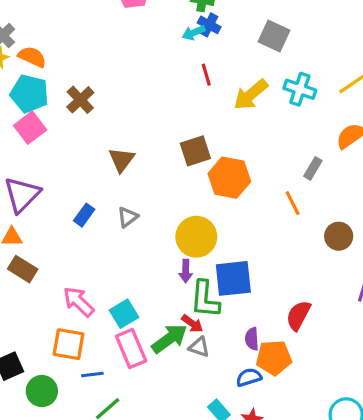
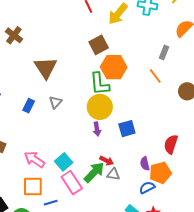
brown square: (195, 151) -> (99, 45), moved
brown triangle: (122, 160) -> (46, 68), size x1.4
blue square: (233, 278) -> (127, 129), size x0.7
green L-shape: (205, 299) -> (100, 84), moved

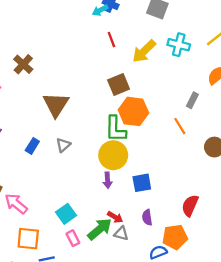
pink arrow: (34, 159) -> (16, 204), moved
purple semicircle: (145, 164) -> (147, 217), moved
pink rectangle: (72, 182) -> (73, 238), size x0.6

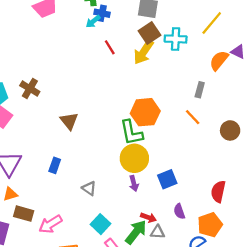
brown square: (119, 84) -> (150, 33), moved
brown triangle: (56, 105) -> (69, 121), size x0.7
gray triangle: (63, 145) -> (89, 188), moved, turned -32
pink arrow: (16, 204) -> (50, 224), turned -60

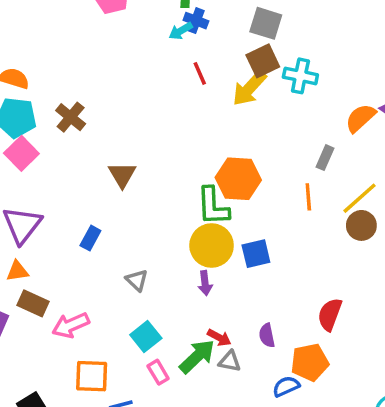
yellow line: (212, 23) -> (359, 198), moved
orange line: (193, 117) -> (308, 197), turned 30
blue square: (167, 179) -> (256, 254), moved

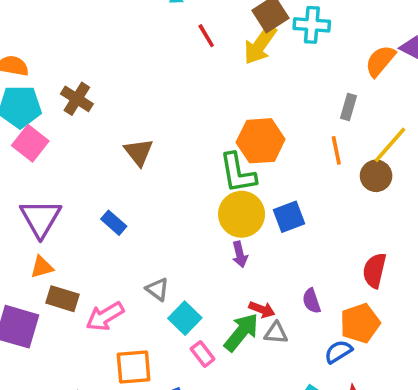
brown circle: (361, 225) -> (376, 176), moved
blue rectangle: (90, 238) -> (114, 223), turned -70
gray triangle: (137, 280) -> (157, 289), moved

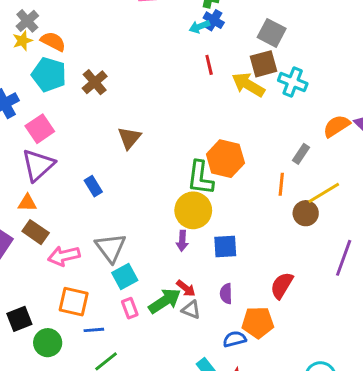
yellow arrow: (260, 45) -> (248, 85), turned 68
pink square: (30, 143) -> (40, 129), moved
blue square: (289, 217) -> (225, 247), moved
gray triangle: (157, 289) -> (111, 248), size x1.6

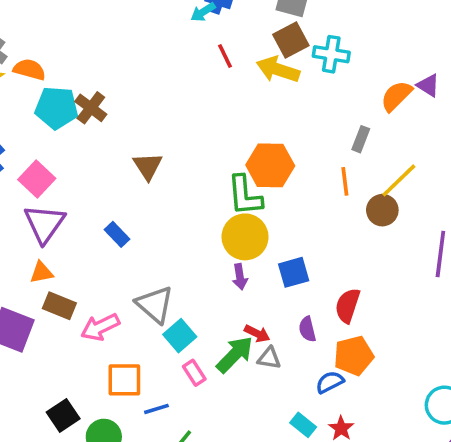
cyan pentagon: (49, 74) -> (57, 108), moved
red semicircle: (282, 285) -> (348, 306), moved

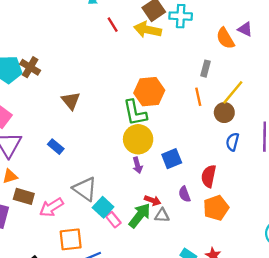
orange semicircle: (396, 96) -> (225, 38), turned -70
pink rectangle: (194, 373) -> (113, 220), moved
blue semicircle: (330, 382) -> (233, 142), moved, turned -42

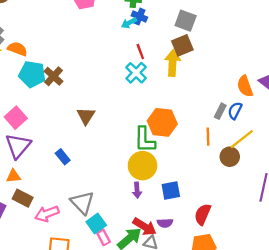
cyan cross: (181, 16) -> (136, 73), moved, turned 30
yellow arrow: (148, 30) -> (173, 63), turned 70
blue semicircle: (233, 142) -> (235, 111), moved
purple semicircle: (184, 194) -> (165, 223), moved, turned -84
red arrow: (153, 200) -> (145, 227), size x1.5

